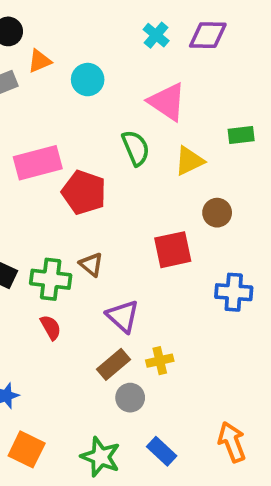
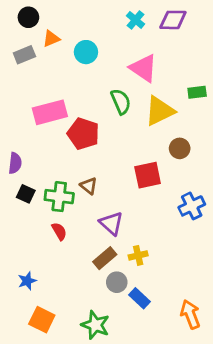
yellow triangle: (189, 161) -> (160, 111), size x1.4
blue cross: (234, 292) -> (192, 206), turned -30
blue rectangle: (162, 451) -> (139, 298), moved

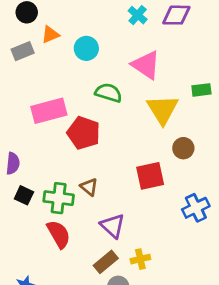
green semicircle: (121, 102) -> (109, 93), moved, turned -50
yellow triangle: (160, 111) -> (163, 109), turned -36
red semicircle: (59, 231) -> (59, 234), size x1.5

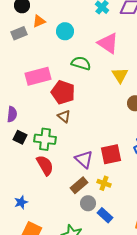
yellow triangle: (163, 109) -> (120, 75), size x0.7
red square: (150, 176) -> (111, 154), moved
brown triangle: (89, 187) -> (64, 116), moved
yellow cross: (140, 259) -> (104, 183), turned 32

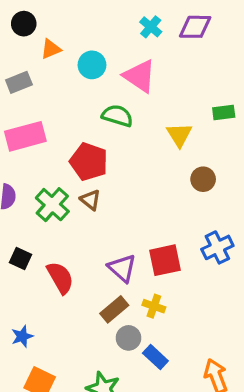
gray rectangle: (19, 33) -> (19, 82), moved
pink triangle: (108, 43) -> (140, 76), moved
pink rectangle: (38, 76) -> (25, 136), moved
black square: (20, 137) -> (21, 259), moved
green cross: (45, 139) -> (52, 205), moved, turned 35

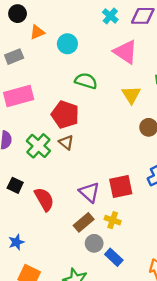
pink triangle: (140, 76) -> (125, 52), moved

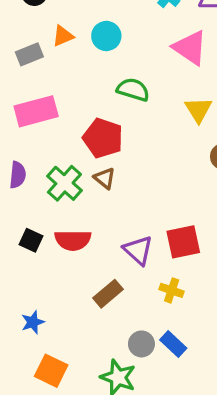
orange triangle: (37, 32) -> (63, 36), moved
red semicircle: (44, 199) -> (73, 240), moved, turned 120
brown rectangle: (84, 222) -> (108, 294), moved
gray circle: (94, 243) -> (141, 344), moved

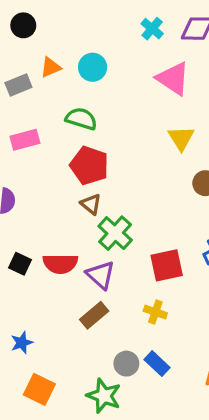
green semicircle: (133, 90) -> (81, 119), moved
pink rectangle: (36, 111) -> (25, 140), size x0.7
green cross: (64, 183) -> (115, 233), moved
purple triangle: (138, 250) -> (101, 275), moved

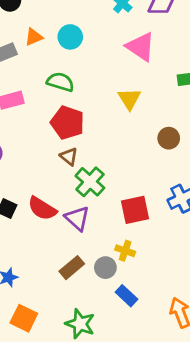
yellow triangle: (181, 138) -> (129, 99), moved
red semicircle: (60, 264) -> (42, 208), turned 32
brown rectangle: (94, 315) -> (72, 268), moved
gray circle: (126, 364) -> (105, 268), moved

